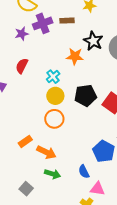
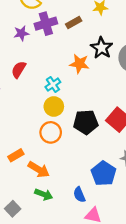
brown rectangle: (67, 21) -> (74, 22), turned -32
black pentagon: (86, 95) -> (86, 122), moved

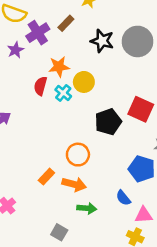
orange star: (79, 64) -> (59, 67), moved
red semicircle: (19, 70) -> (40, 86), moved
yellow circle: (54, 107) -> (84, 82), moved
orange circle: (51, 132) -> (78, 155), moved

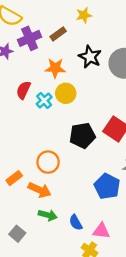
orange star: (59, 67) -> (55, 68), moved
blue semicircle: (123, 198) -> (76, 222), moved

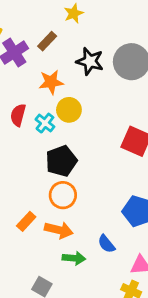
black pentagon: (82, 135) -> (61, 161), moved
blue semicircle: (76, 222) -> (106, 244), moved

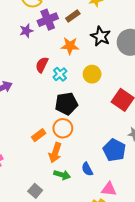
yellow circle: (69, 110) -> (92, 74), moved
orange rectangle: (26, 221) -> (39, 135), moved
orange arrow: (59, 230) -> (55, 153), turned 84

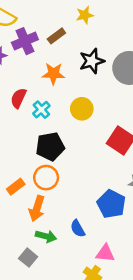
black star: (101, 36) -> (92, 61), turned 30
gray square: (35, 191) -> (28, 258), moved

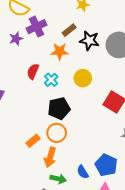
brown rectangle: (56, 36) -> (69, 30), moved
black star: (92, 61) -> (89, 40), turned 30
blue pentagon: (111, 204) -> (106, 165), moved

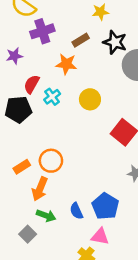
purple star: (16, 39) -> (14, 56), moved
black star: (89, 40) -> (115, 42), moved
black pentagon: (59, 108) -> (18, 109), moved

